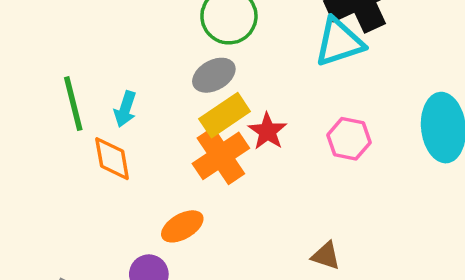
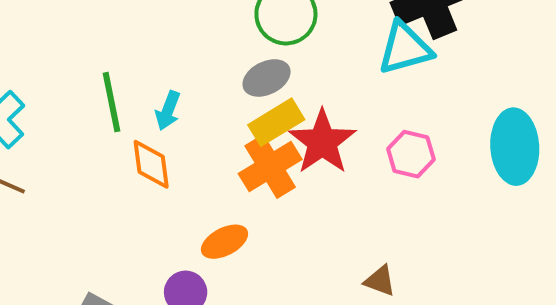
red star: (267, 131) -> (322, 142), size x1.6

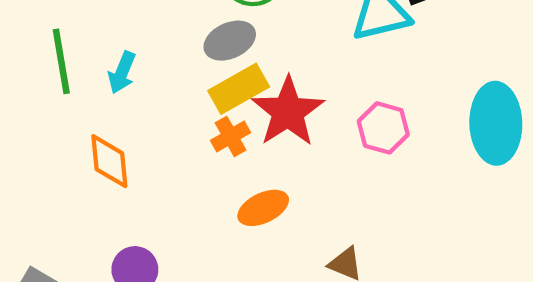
orange diamond: (151, 164) -> (109, 161), moved
orange cross: (270, 167) -> (231, 136), size x0.6
orange ellipse: (224, 242) -> (263, 208), moved

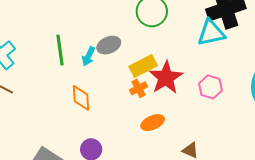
gray ellipse: (230, 41) -> (109, 45), moved

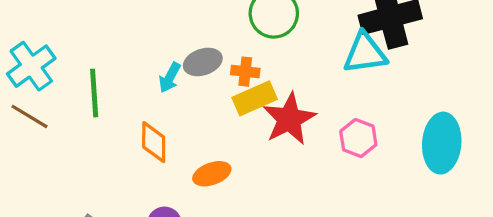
green line: (60, 50) -> (94, 93), moved
orange cross: (138, 88) -> (245, 72), moved, turned 30
orange ellipse: (153, 123) -> (212, 174), moved

